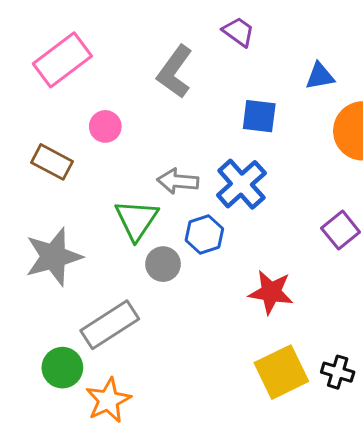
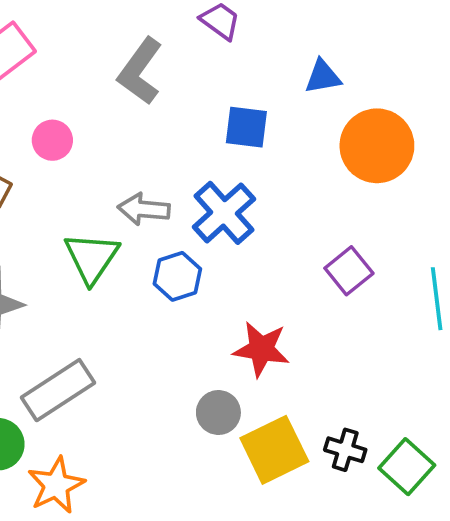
gray circle: (163, 264) -> (218, 413), moved

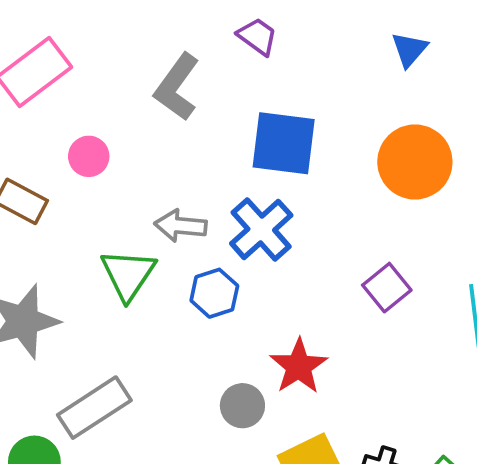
blue triangle: (323, 77) -> (409, 50), moved, turned -39
blue square: (246, 127) -> (284, 143), size x1.5
red star: (261, 349) -> (299, 366), turned 30
gray circle: (218, 413) -> (242, 406), moved

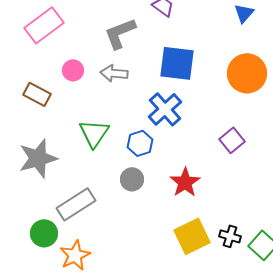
gray L-shape: (177, 87) -> (120, 33), turned 33
gray arrow: (181, 226) -> (114, 73), moved
gray circle: (242, 406) -> (132, 179), moved

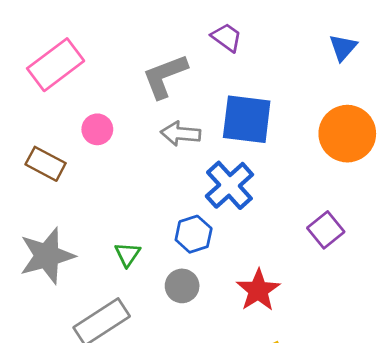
gray arrow: (114, 73) -> (181, 134), moved
green triangle: (94, 133) -> (127, 254), moved, size x0.6

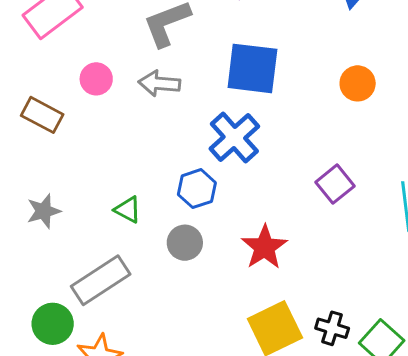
gray arrow: (181, 134) -> (159, 83), moved
orange circle: (347, 134) -> (358, 83), size x0.6
green triangle: (127, 254) -> (128, 210), turned -36
gray star: (47, 256) -> (44, 211), size x0.6

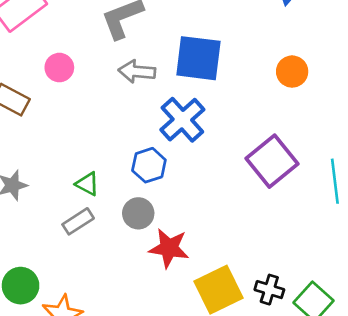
gray arrow: (159, 83) -> (137, 72), moved
purple square: (335, 184) -> (272, 161), size x1.5
red star: (264, 247) -> (169, 248), moved, turned -30
gray rectangle: (101, 280) -> (78, 221), moved, size x0.6

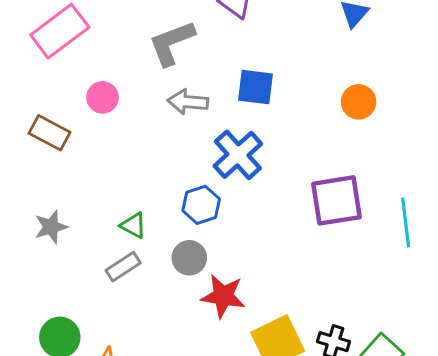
blue square: (198, 58) -> (256, 87), size x0.7
purple square: (272, 161) -> (336, 200), turned 30

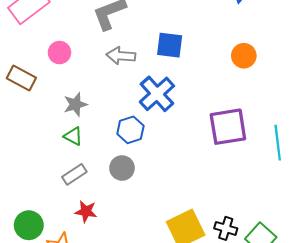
green triangle: (133, 225) -> (73, 136), moved
gray star: (51, 227) -> (75, 104), moved
red star: (223, 296) -> (86, 211), moved, size x0.7

